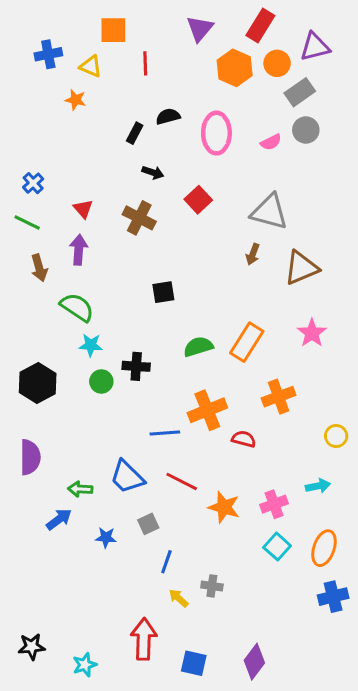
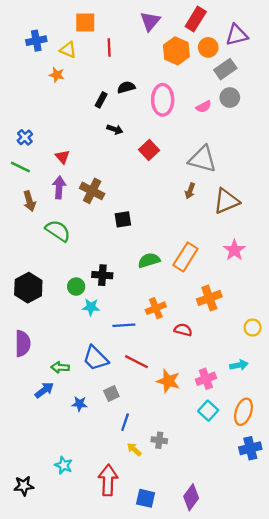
brown cross: (139, 218) -> (92, 191), moved
cyan star: (91, 345) -> (91, 307), moved
orange cross: (207, 410) -> (156, 308), size x0.7
cyan star: (85, 665) -> (64, 465), moved, turned -30

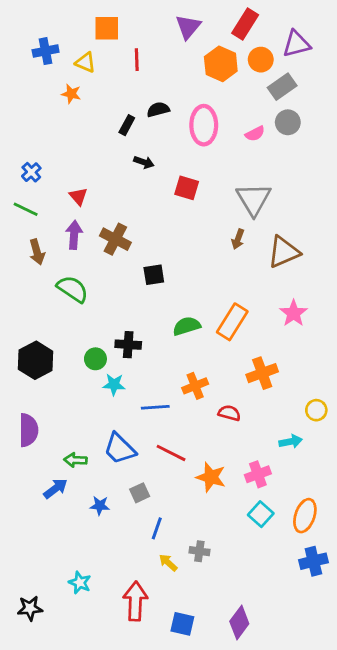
red square: (149, 150) -> (187, 188), turned -30
gray triangle: (202, 159) -> (254, 199), turned 44
cyan arrow: (239, 365) -> (291, 441), moved

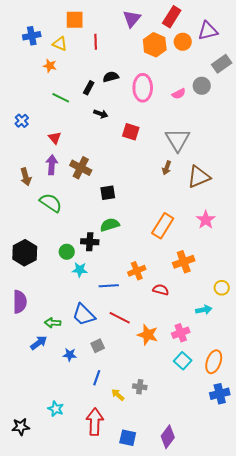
gray rectangle: (282, 87) -> (222, 64), moved
green line: (26, 209) -> (61, 98), moved
green semicircle: (187, 326) -> (110, 225), moved
blue line: (157, 528) -> (97, 378), moved

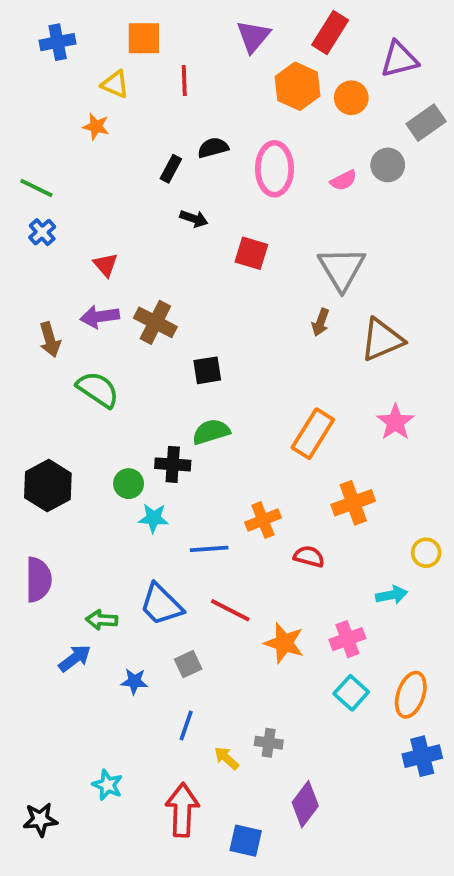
blue cross: (32, 36) -> (58, 42), moved
orange circle: (183, 42) -> (351, 98), moved
green line: (61, 98) -> (36, 188), moved
purple arrow: (52, 165) -> (100, 317), turned -102
purple diamond: (168, 437) -> (305, 804), moved

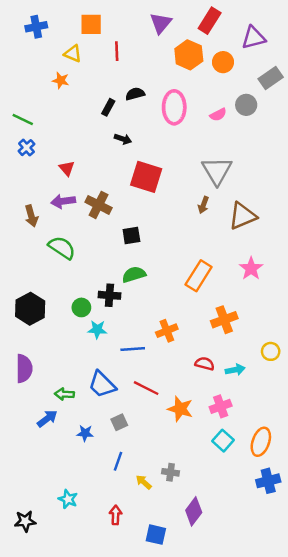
red square: (251, 253) -> (146, 177), moved, size x1.5
red semicircle: (309, 557) -> (205, 364), moved
cyan arrow: (392, 595) -> (235, 370), moved
red arrow: (182, 810) -> (116, 515), size x0.6

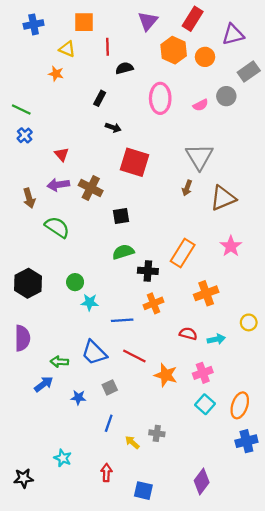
black semicircle: (135, 94) -> (124, 68), moved
black cross: (109, 295) -> (148, 271), moved
purple diamond: (194, 511) -> (202, 482), moved

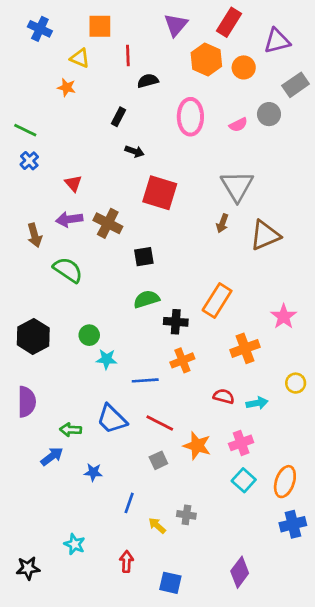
blue cross: (34, 24) -> (40, 29), turned 36
pink star: (231, 246) -> (284, 316), moved
gray square: (110, 387) -> (158, 460), moved

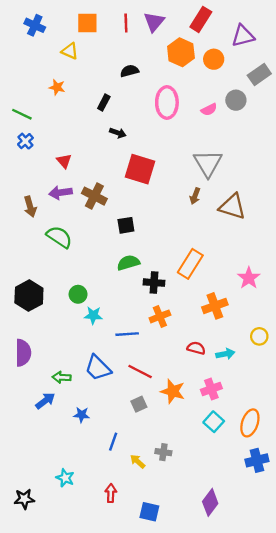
red line: (128, 55) -> (126, 23), moved
orange star: (67, 87) -> (57, 87), moved
brown triangle: (265, 235) -> (232, 207), turned 40

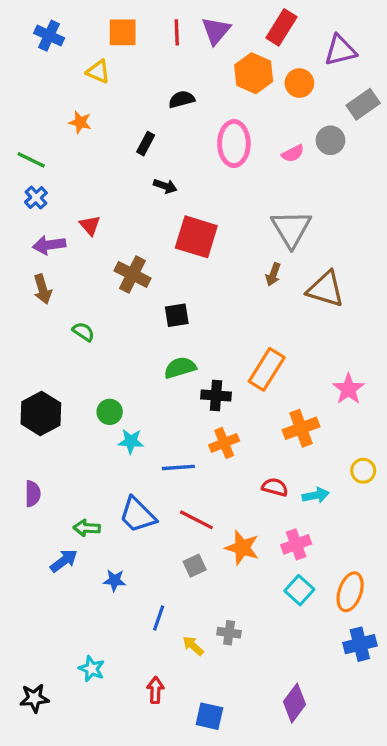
purple arrow: (60, 193) -> (49, 245), moved
green semicircle: (59, 237) -> (83, 332), size x0.6
purple semicircle: (23, 353) -> (33, 494), size x0.7

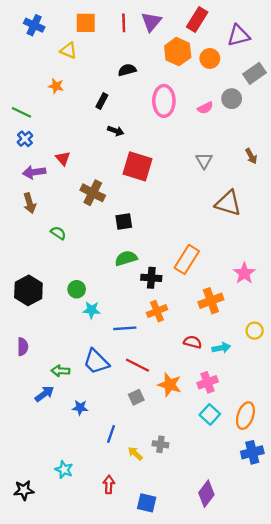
gray triangle: (291, 229) -> (204, 161), size x0.6
brown arrow: (273, 274) -> (251, 156), moved, turned -49

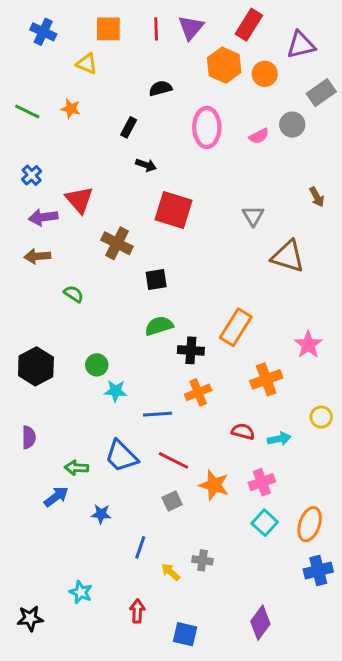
green line: (21, 112) -> (27, 111), moved
red triangle: (63, 158) -> (79, 200), size x1.5
gray triangle: (204, 161) -> (253, 216), moved
brown arrow: (30, 203) -> (37, 256), turned 102

